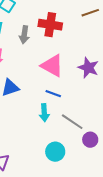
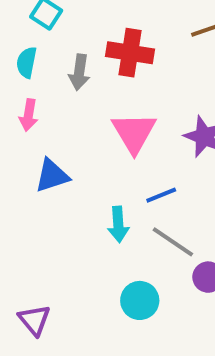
pink triangle: (52, 66) -> (134, 133), turned 30
blue line: (53, 94) -> (161, 195), moved, turned -42

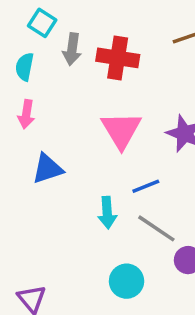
gray arrow: (79, 72) -> (72, 49), moved

